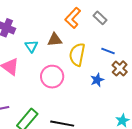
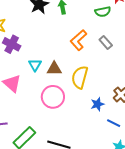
brown triangle: (55, 40) -> (54, 69), moved
blue line: (108, 51) -> (114, 123), moved

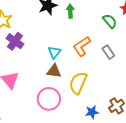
green semicircle: (103, 12) -> (110, 21), turned -126
cyan triangle: (35, 65) -> (54, 52), moved

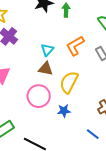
blue star: (92, 112) -> (64, 111), moved

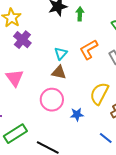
yellow semicircle: (69, 82) -> (99, 94), moved

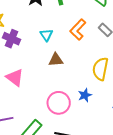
cyan triangle: (61, 53) -> (46, 35), moved
pink circle: (52, 100) -> (59, 103), moved

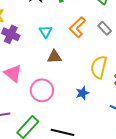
pink circle: (59, 103) -> (42, 90), moved

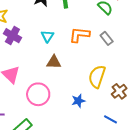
orange L-shape: (77, 27) -> (79, 35), turned 45

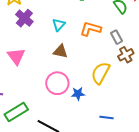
brown cross: (119, 91) -> (126, 55), moved
pink circle: (38, 94) -> (57, 83), moved
blue line: (111, 119) -> (107, 118), turned -32

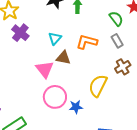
gray rectangle: (117, 37) -> (117, 41), moved
brown triangle: (61, 51) -> (63, 58), moved
pink triangle: (16, 56) -> (45, 69), moved

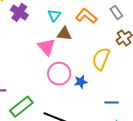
orange L-shape: (87, 42) -> (86, 16), turned 30

